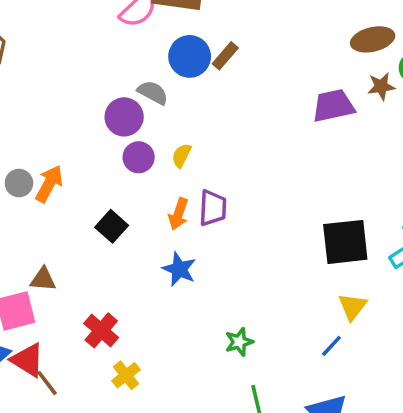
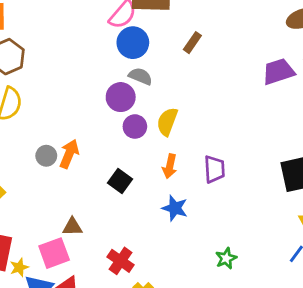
blue circle: (190, 56) -> (133, 43), moved
yellow semicircle: (181, 155) -> (167, 122), size x1.5
purple trapezoid: (213, 208) -> (214, 169), moved

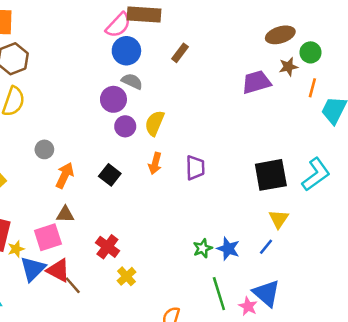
orange arrow: (69, 154) -> (65, 175), moved
blue star: (175, 208) -> (228, 249), moved

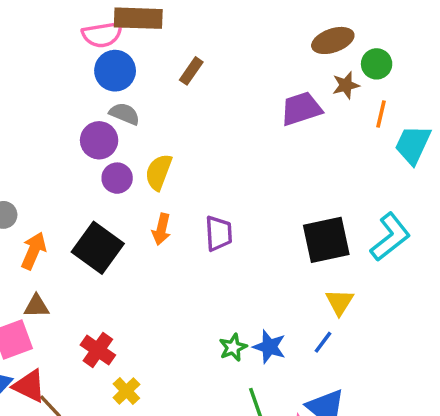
pink semicircle: (118, 25) -> (102, 35), turned 40
black square: (110, 175) -> (98, 248), size x1.6

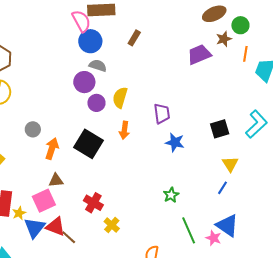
pink semicircle: (102, 35) -> (81, 21), turned -105
purple trapezoid: (219, 233) -> (162, 113), moved
black square: (326, 240) -> (220, 129), size x0.7
blue star: (269, 347) -> (175, 142), moved

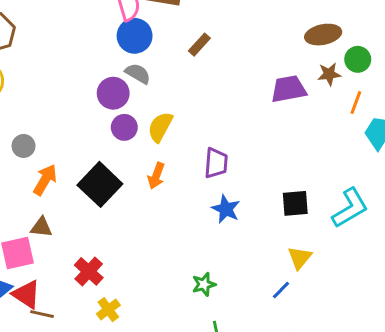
brown line: (69, 237) -> (42, 314), turned -42

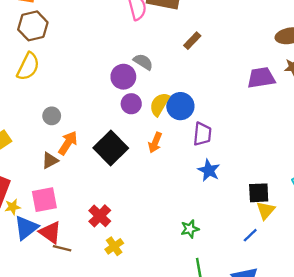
blue circle: (135, 36) -> (180, 106), moved
black square: (295, 203) -> (259, 193), moved
brown triangle: (41, 227) -> (50, 160), moved, turned -36

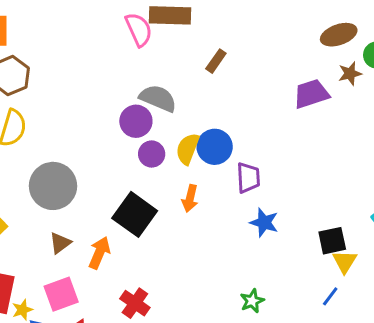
gray semicircle: (143, 62) -> (158, 98), size x1.4
gray circle: (52, 116) -> (53, 186), size x2.0
orange arrow: (68, 143) -> (99, 253), moved

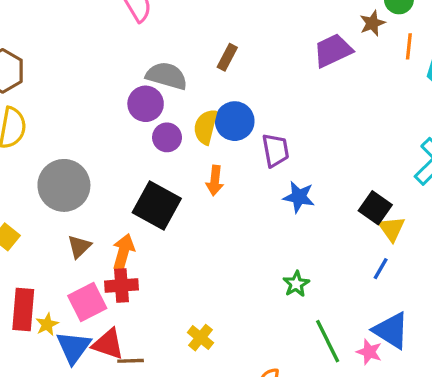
brown rectangle: (216, 61) -> (227, 57), moved
black square: (332, 241) -> (375, 208), turned -36
red cross: (135, 303) -> (121, 285), moved, turned -32

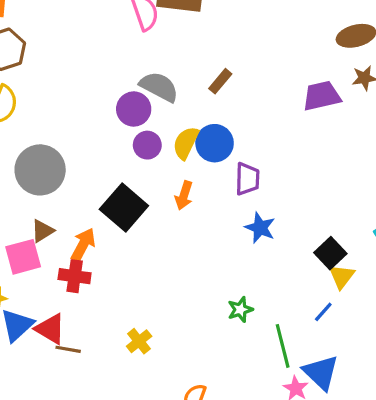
pink square: (87, 302) -> (23, 257), moved
green line: (328, 341) -> (283, 346), moved

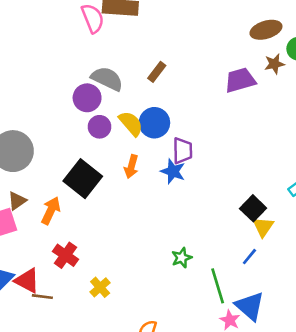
yellow semicircle: (186, 143) -> (131, 124), turned 116
blue star: (260, 228) -> (173, 171), moved
red cross: (75, 276) -> (65, 255), moved, turned 30

